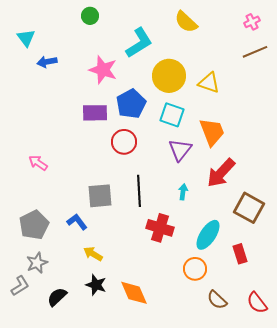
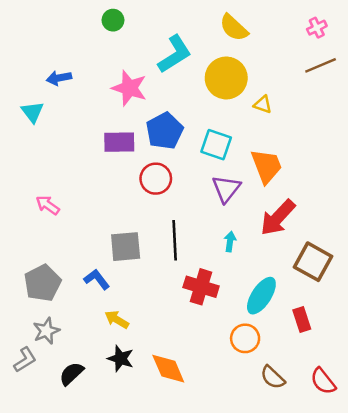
cyan triangle: (26, 38) -> (32, 112), moved
yellow circle: (169, 76) -> (226, 78), moved
yellow triangle: (209, 83) -> (263, 104), size x0.7

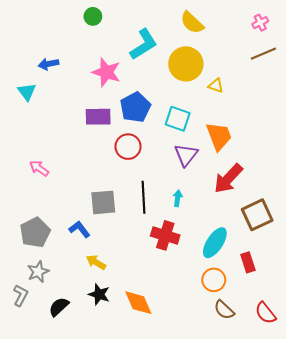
cyan arrow: (230, 242) -> (178, 198), moved
brown square: (313, 262) -> (257, 215), turned 36
orange circle: (245, 338) -> (214, 280), moved
gray L-shape: (25, 360) -> (21, 295), turned -30

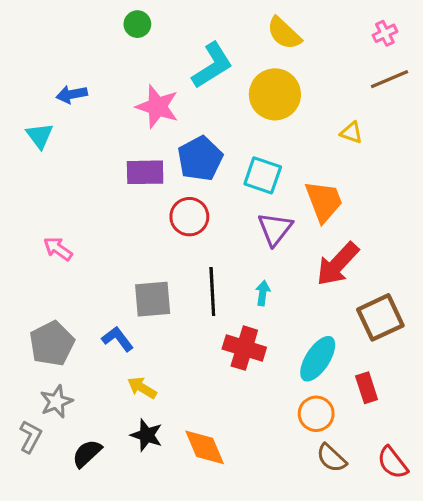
yellow triangle: (216, 86) -> (351, 133), moved

